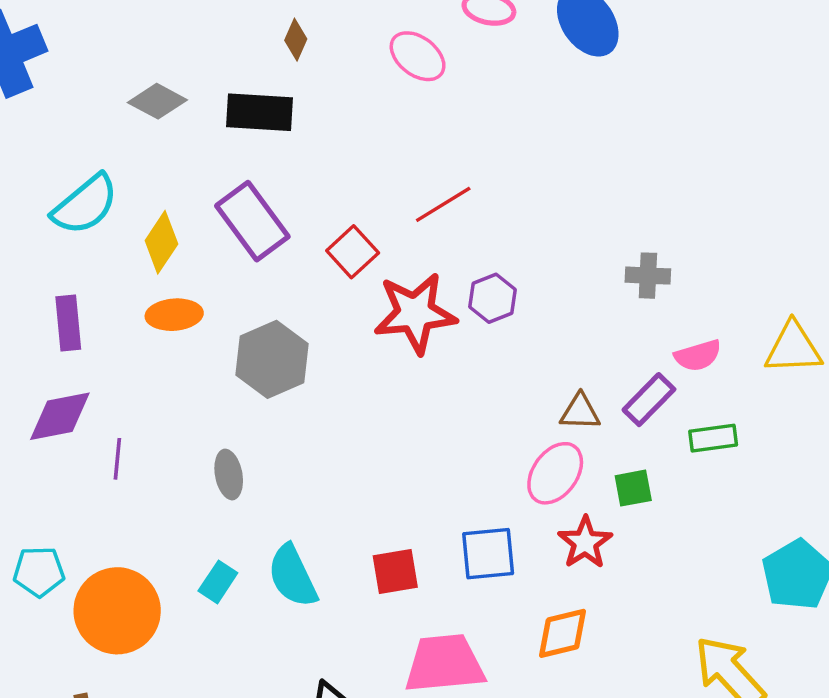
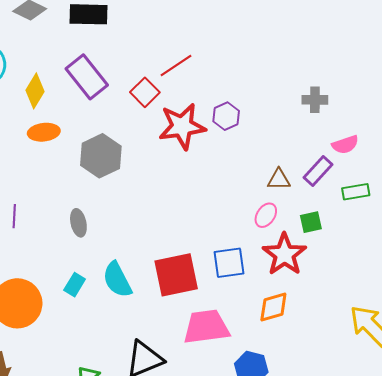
red line: (443, 204) -> (176, 66), moved
pink ellipse: (555, 473) -> (266, 215), size x0.7
red star: (585, 543) -> (284, 254), size x1.4
red square: (395, 571) -> (176, 275), size x1.6

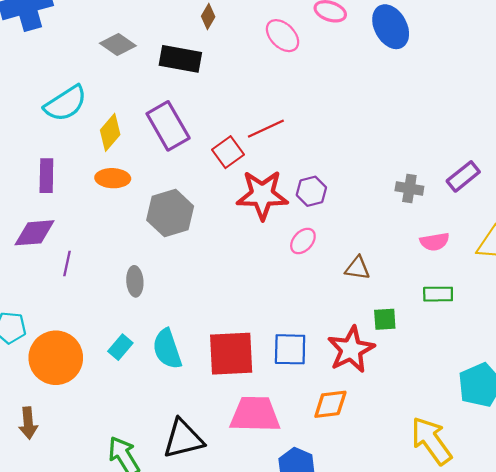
purple rectangle: (318, 171) -> (463, 176), moved
pink ellipse: (266, 215) -> (303, 241), moved

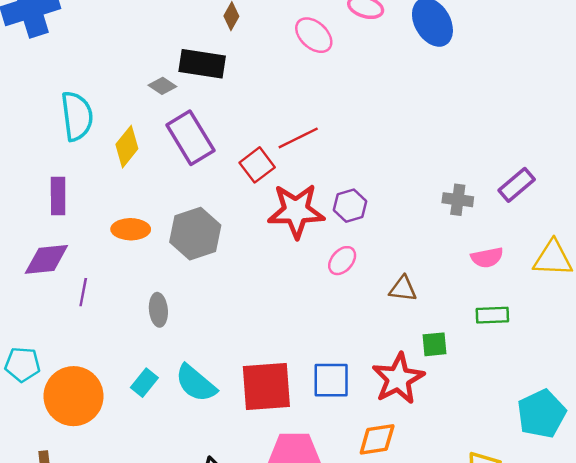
gray diamond: (118, 45) -> (162, 86), moved, size x0.7
cyan semicircle: (66, 103) -> (77, 116), turned -63
orange ellipse: (113, 178) -> (131, 229), moved
cyan semicircle: (167, 349) -> (196, 383), turned -30

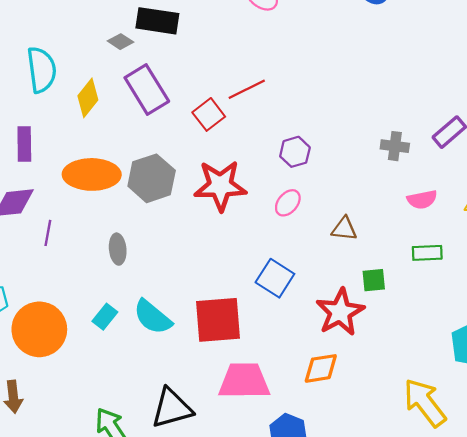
red star: (296, 211) -> (220, 186), moved
orange ellipse: (131, 229) -> (92, 174), size x1.6
blue square: (331, 380) -> (275, 278), moved, turned 33

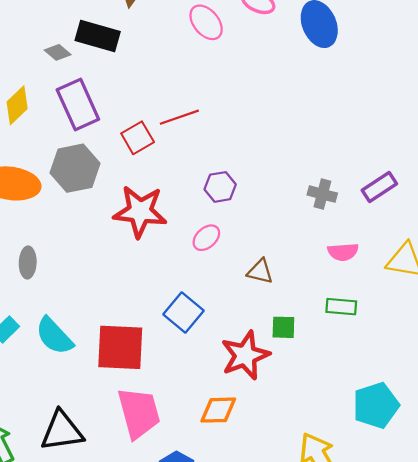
gray hexagon: (152, 178) -> (75, 168), moved
pink trapezoid: (244, 381) -> (139, 413), turned 68

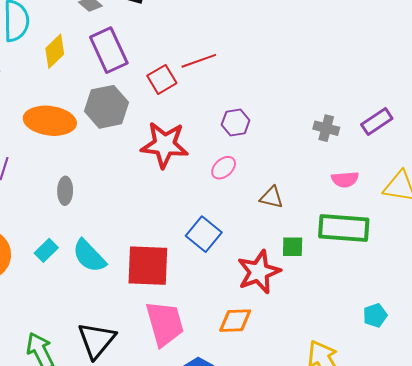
green rectangle: (341, 307) -> (344, 228), size x1.8
cyan pentagon: (376, 405) -> (375, 315), size x0.6
black triangle: (62, 431) -> (97, 340), turned -42

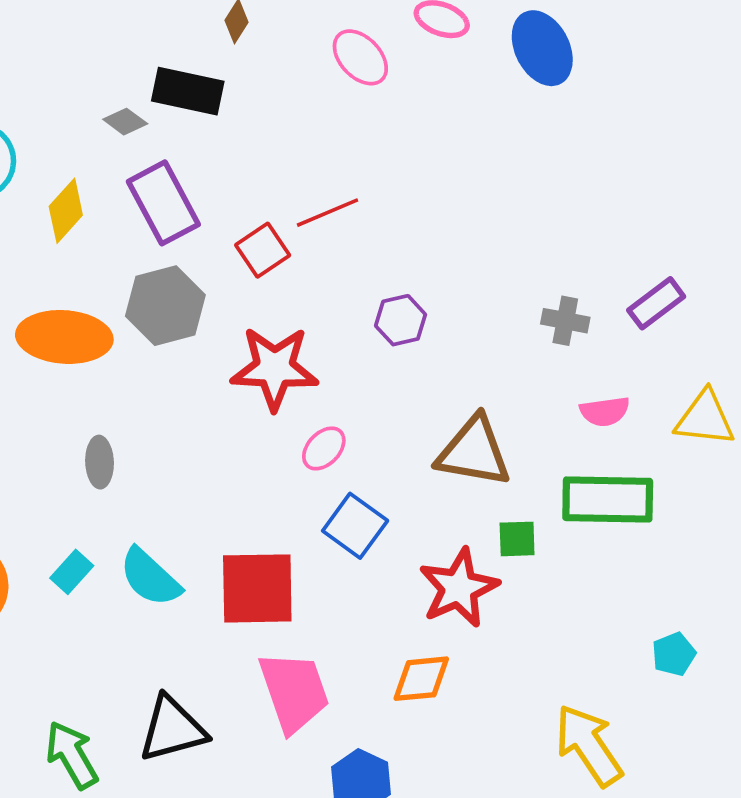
pink ellipse: (224, 168) -> (324, 448), moved
brown triangle: (272, 197) -> (474, 452), size x1.8
black triangle: (97, 340) -> (172, 729), turned 39

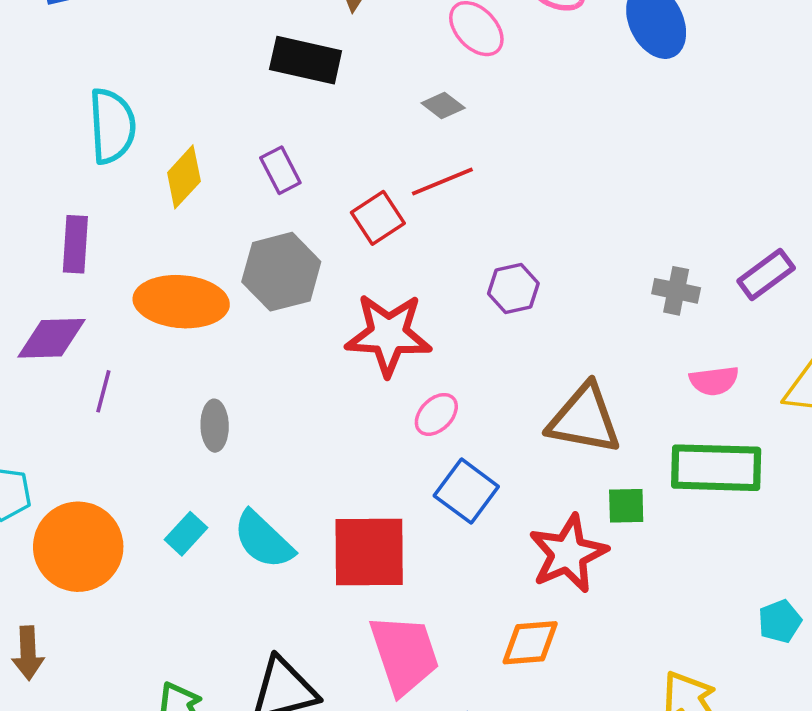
gray diamond: (125, 122) -> (443, 106), moved
purple rectangle: (163, 203) -> (280, 170), size x0.6

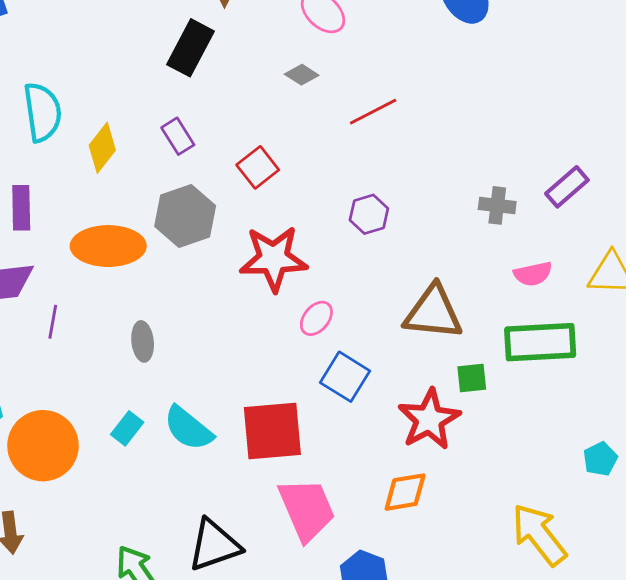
black rectangle: (306, 60) -> (191, 48), turned -70
red line: (442, 181) -> (373, 112), moved

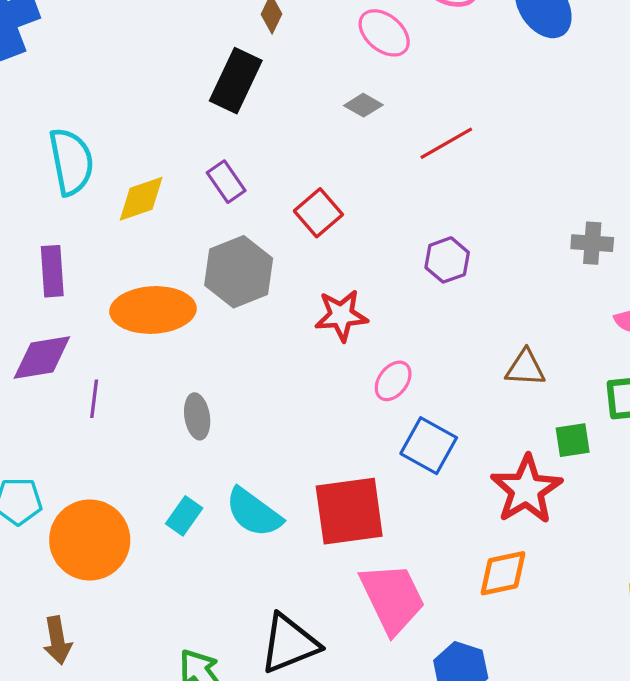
yellow diamond: (102, 148) -> (141, 199), turned 36
red star: (274, 259) -> (341, 315), size x0.7
brown triangle: (433, 312) -> (525, 368), size x0.6

